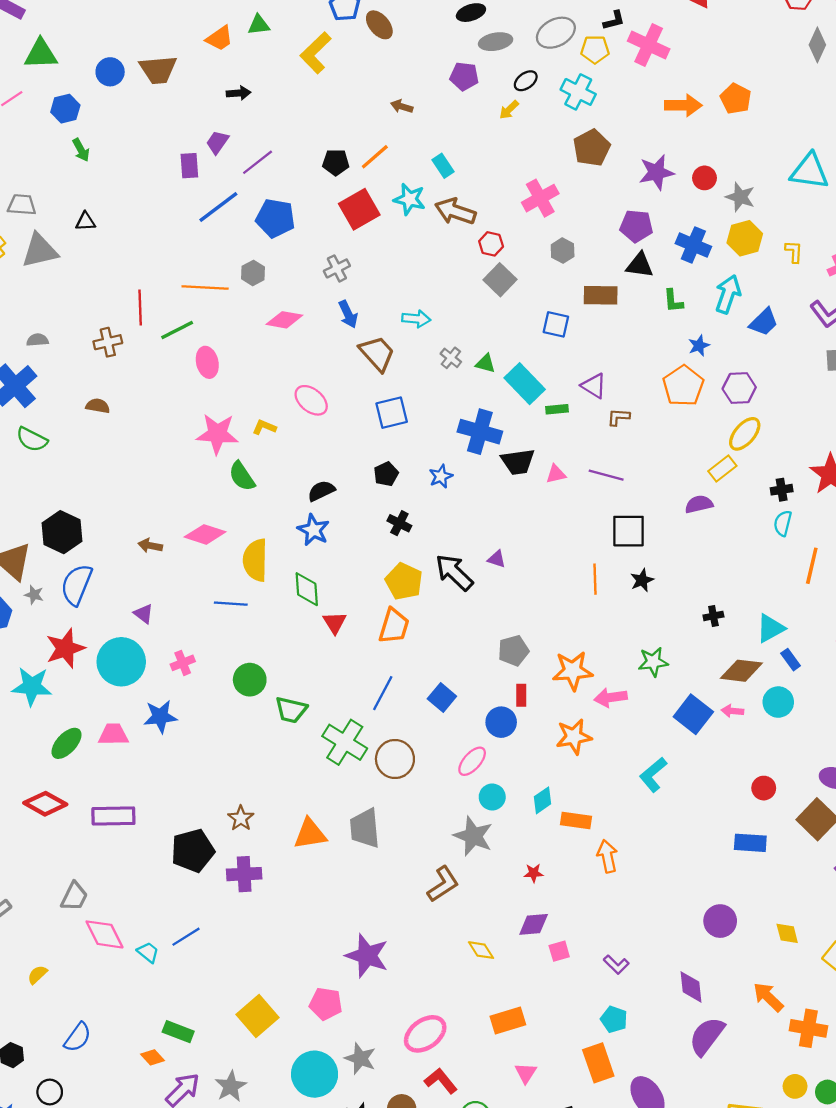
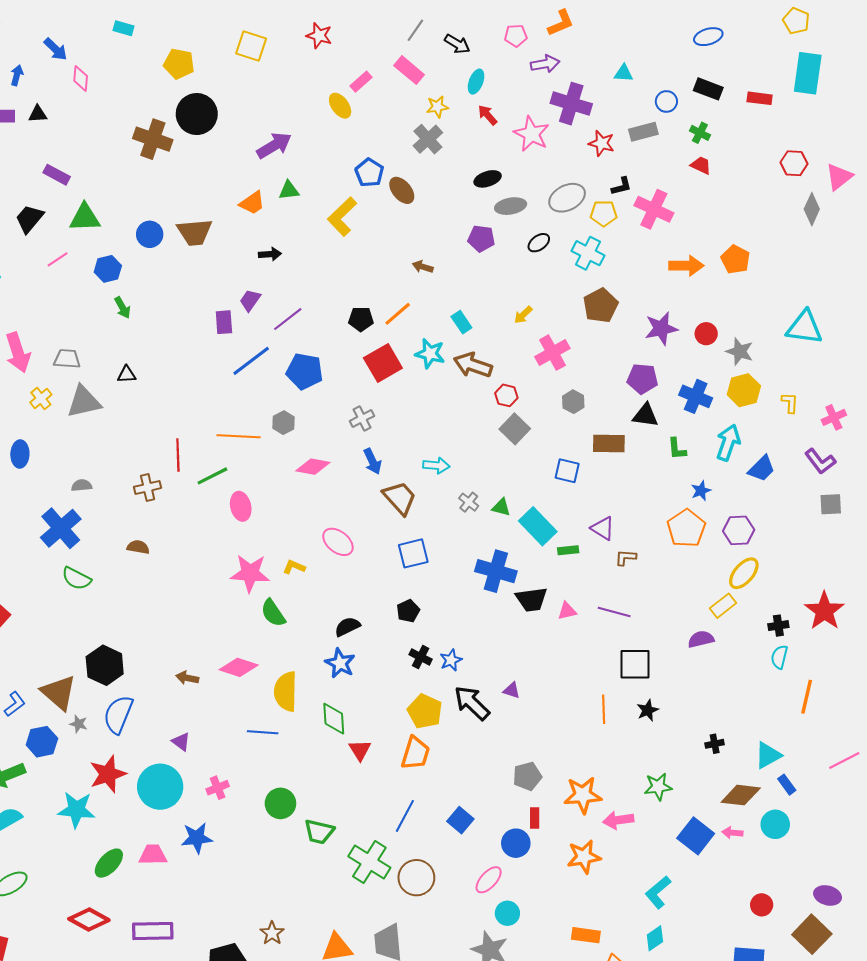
yellow arrow: (509, 110) -> (523, 315), moved
blue star: (441, 476) -> (451, 660), moved
cyan diamond: (542, 800) -> (655, 938), moved

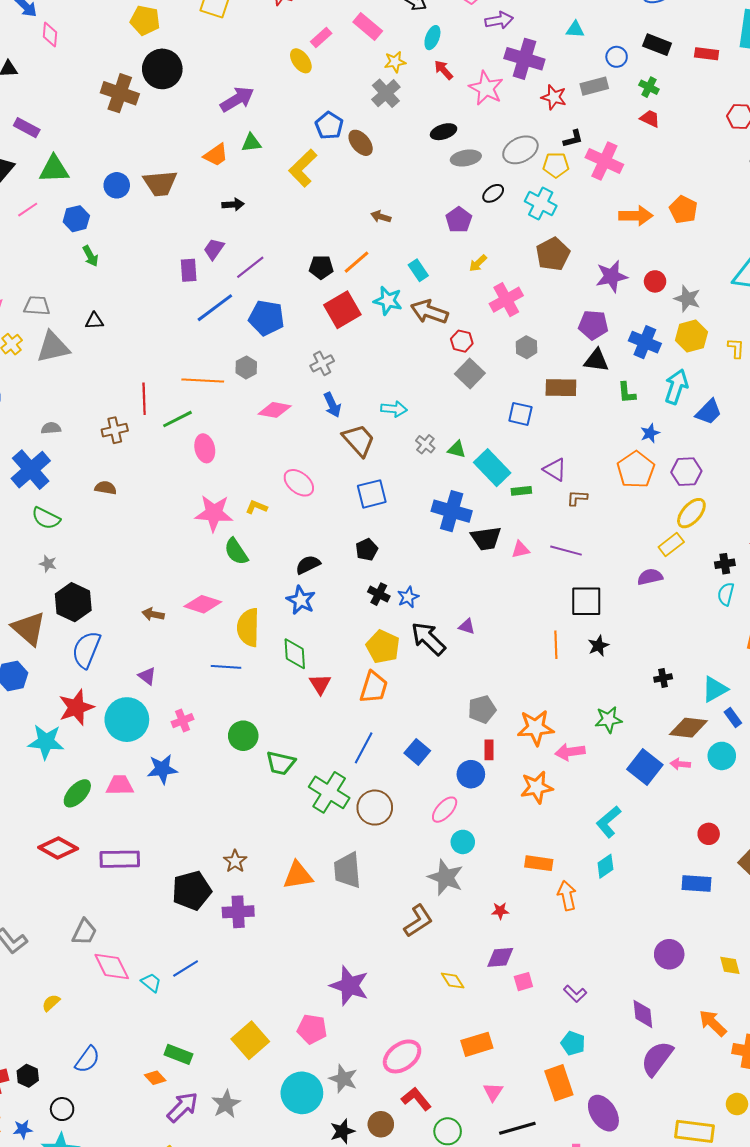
purple pentagon: (481, 239) -> (459, 220), moved, turned 30
gray star: (79, 724) -> (48, 564), moved

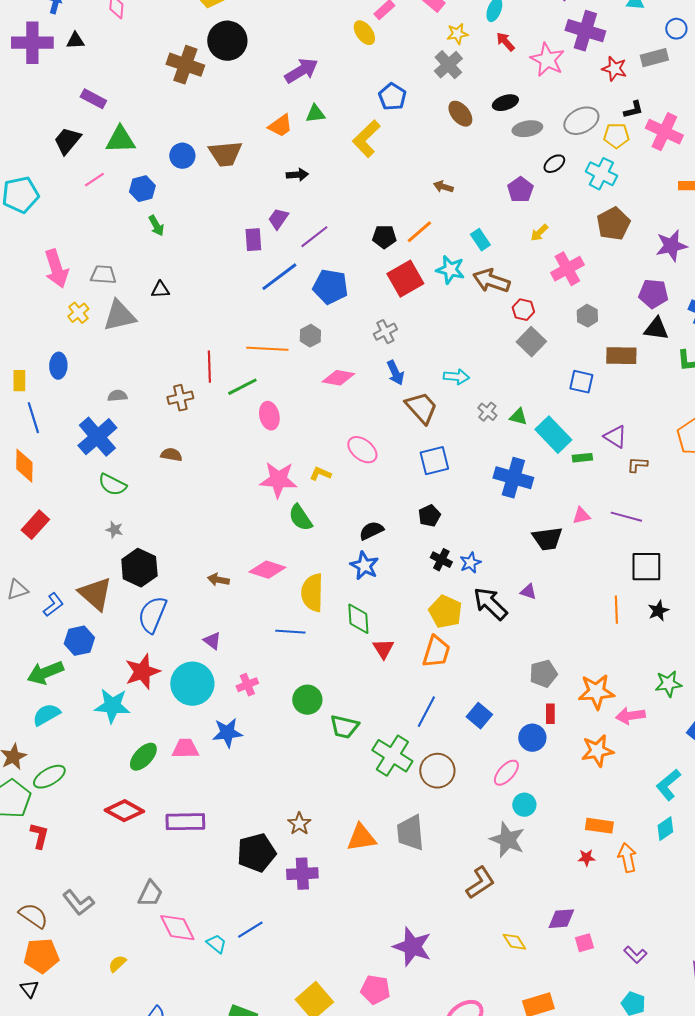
brown ellipse: (361, 143) -> (460, 114), moved
black trapezoid: (486, 538) -> (547, 539), moved
red star: (500, 911) -> (586, 858), moved

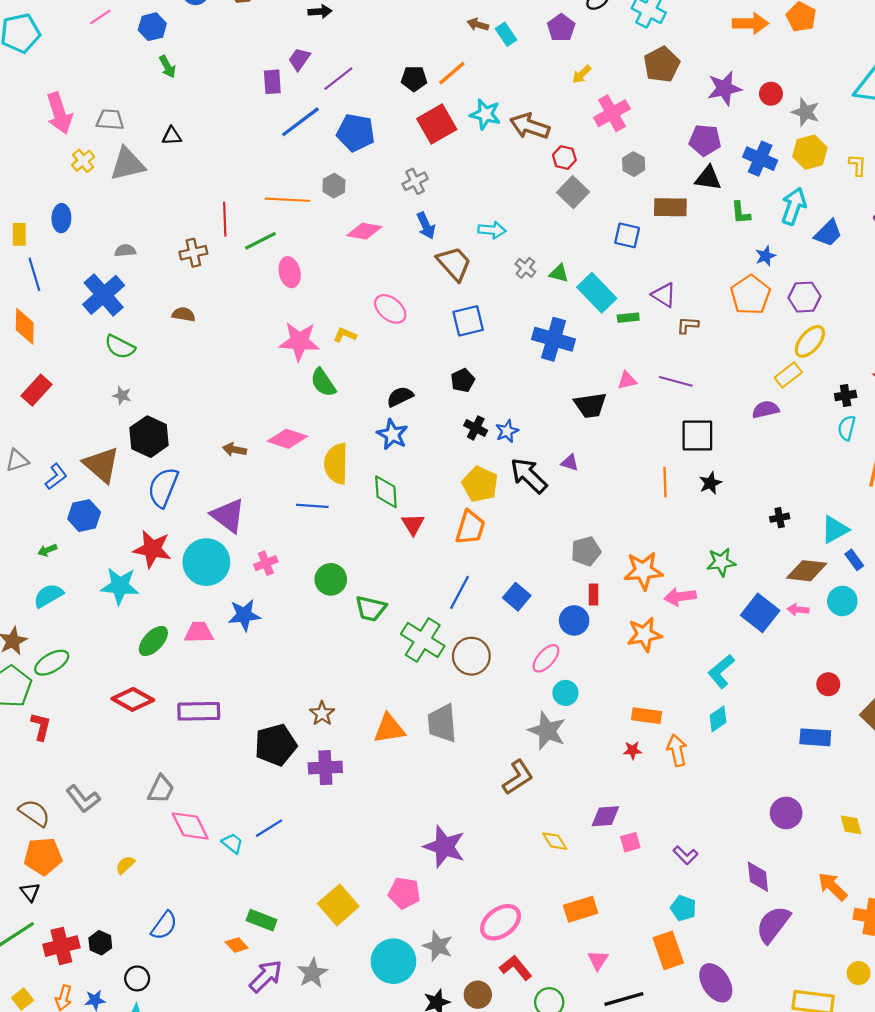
cyan rectangle: (480, 240) -> (506, 34), moved
purple triangle: (212, 641) -> (228, 516), size x1.8
red star: (142, 672) -> (152, 549), turned 30
green arrow: (45, 673) -> (47, 550), size x0.5

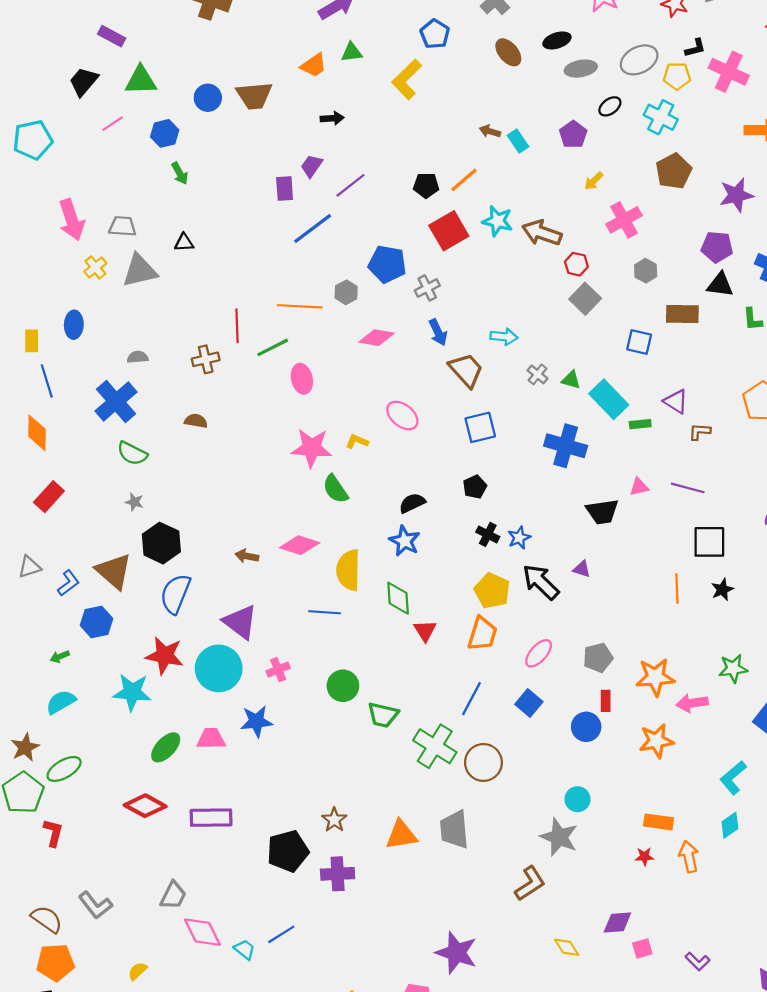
blue pentagon: (356, 133) -> (387, 264), moved
pink ellipse: (546, 658) -> (539, 653), moved

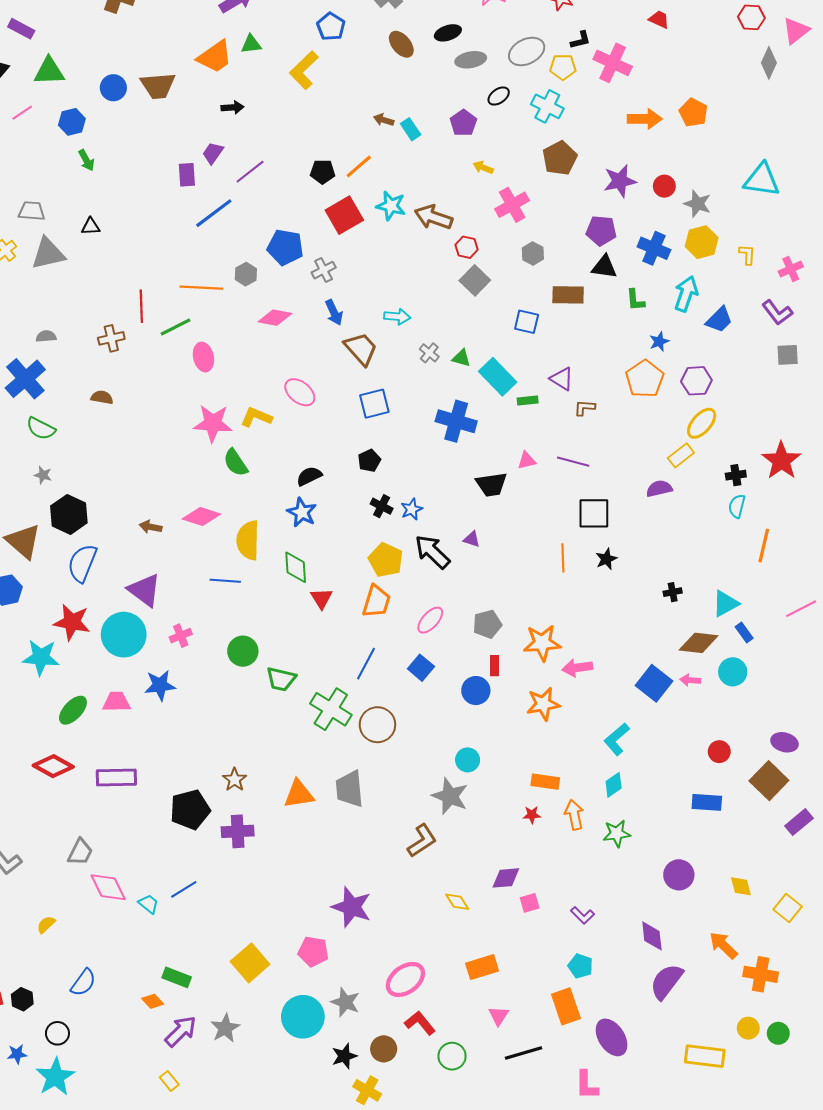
orange trapezoid: (314, 65) -> (215, 57), size x1.4
yellow arrow: (594, 181) -> (483, 167), turned 66
yellow L-shape: (357, 441) -> (256, 417), size x1.4
green star: (733, 668) -> (617, 833), moved

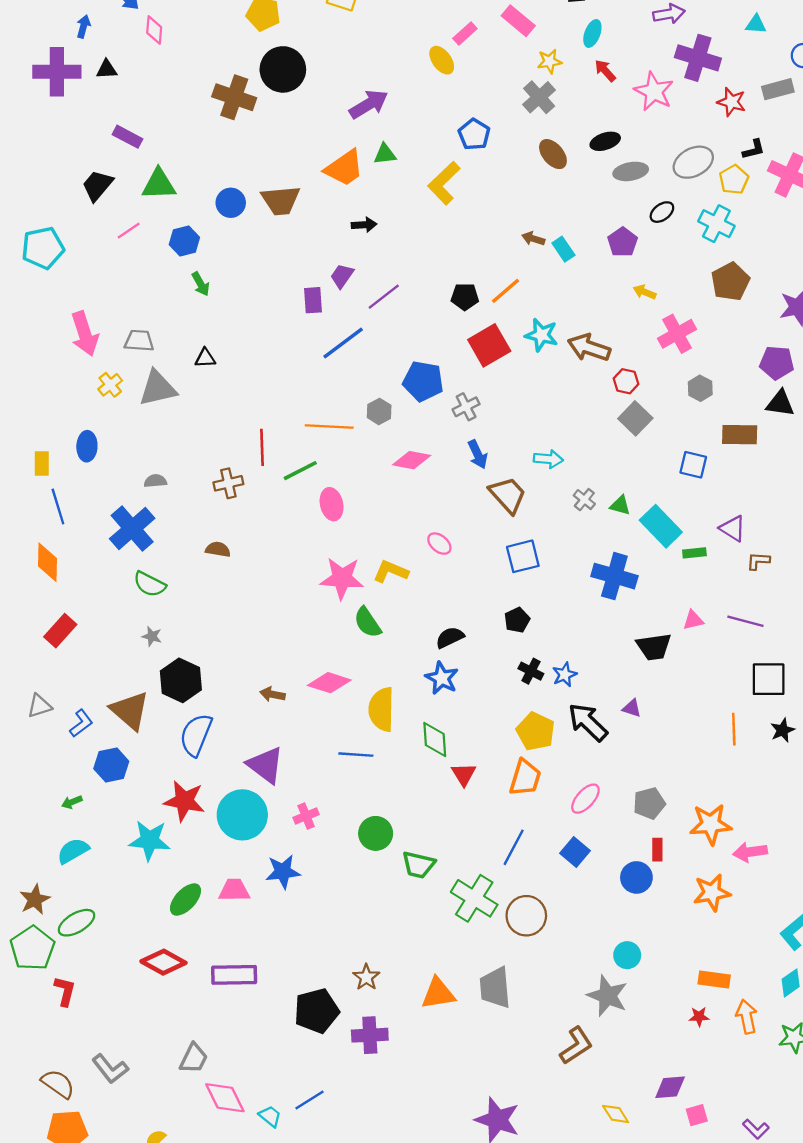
yellow pentagon: (563, 67) -> (734, 180), turned -30
pink ellipse: (300, 392) -> (439, 544), size x0.7

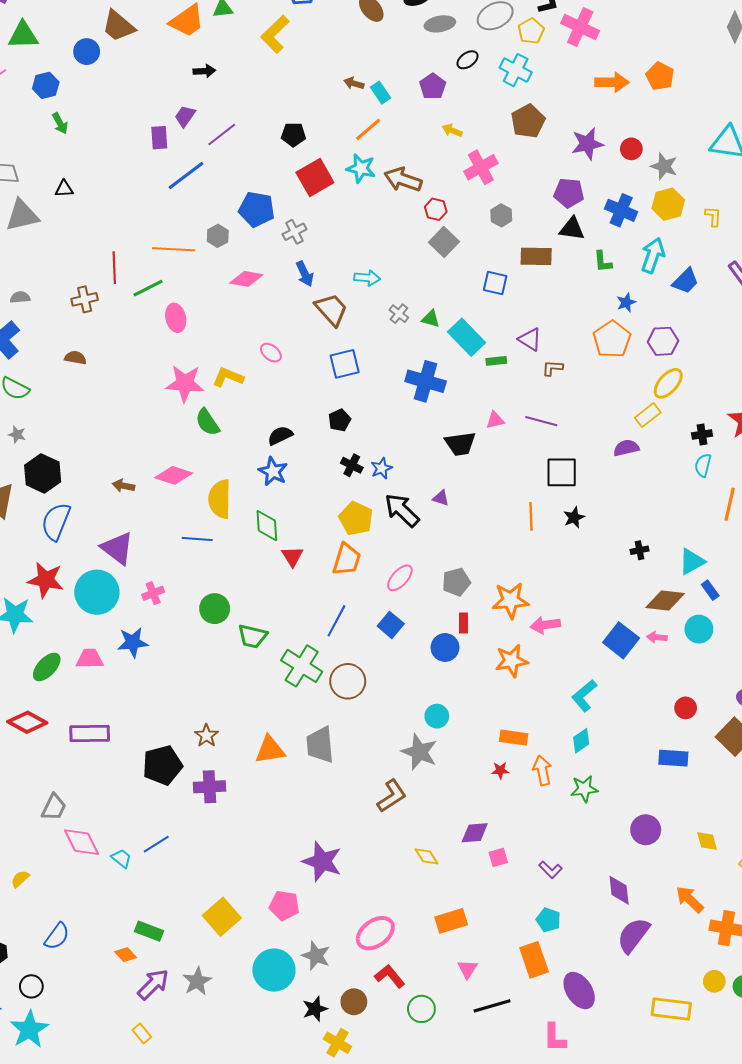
brown trapezoid: (281, 200) -> (118, 26), moved, turned 45
orange line: (505, 291) -> (368, 129), moved

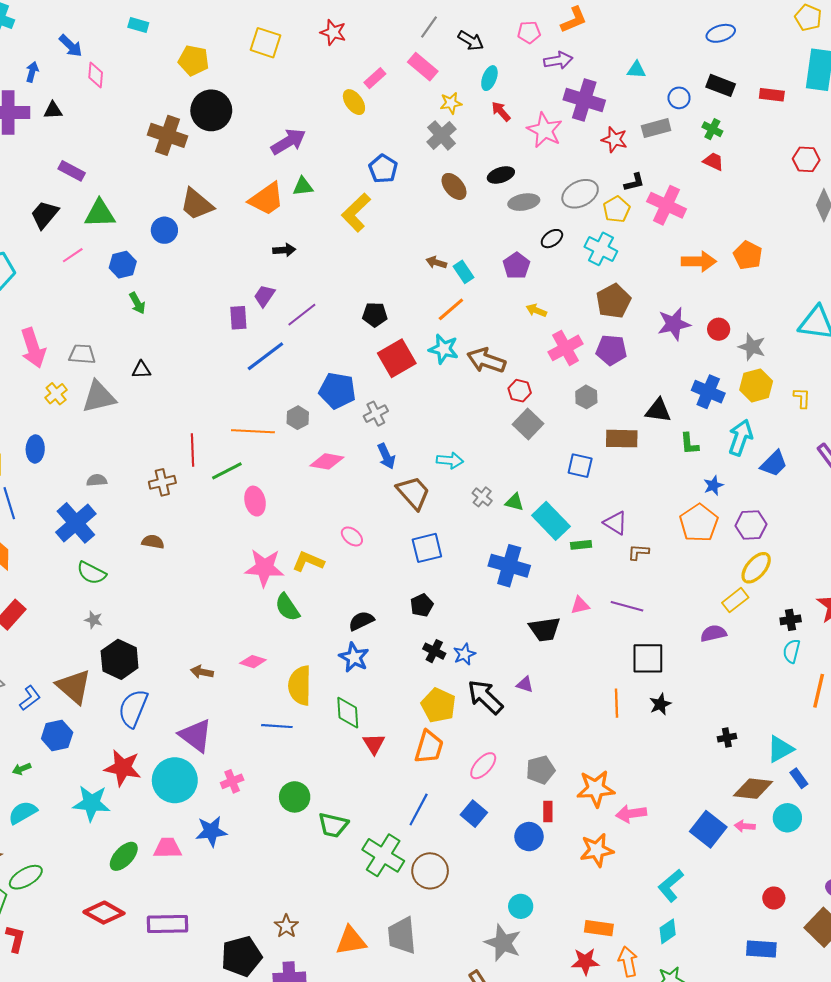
purple pentagon: (569, 193) -> (611, 350), moved
pink diamond: (174, 475) -> (253, 662), size x0.7
red star: (500, 770) -> (585, 962), size x1.5

